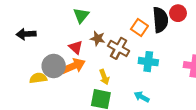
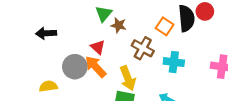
brown star: (98, 38) -> (119, 25), moved
orange arrow: (73, 66) -> (96, 67), turned -110
yellow arrow: (104, 77) -> (128, 78), size x1.5
yellow semicircle: (38, 78) -> (48, 86), moved

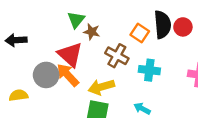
red circle: (205, 11) -> (183, 27), moved
red triangle: (98, 47) -> (70, 55), size x1.6
yellow arrow: (128, 78) -> (101, 87), turned 95

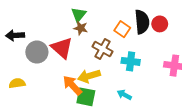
green triangle: (76, 20) -> (79, 15), moved
gray circle: (46, 75) -> (37, 52), moved
orange arrow: (68, 75) -> (72, 85), moved

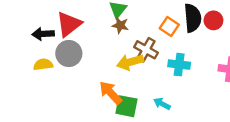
red triangle: (62, 48) -> (69, 24), moved, turned 40
yellow arrow: (89, 76) -> (130, 62), moved
yellow semicircle: (17, 83) -> (43, 65), moved
cyan arrow: (124, 95) -> (162, 104), moved

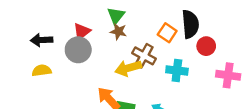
red circle: (213, 20) -> (206, 46), moved
red triangle: (69, 24) -> (82, 31), moved, size x0.7
gray circle: (69, 53) -> (78, 50), moved

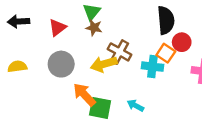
orange square: (167, 33) -> (166, 53), moved
black arrow: (42, 40) -> (19, 21), moved
gray circle: (78, 50) -> (61, 64), moved

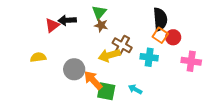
black arrow: (19, 21) -> (67, 20), moved
red triangle: (57, 28) -> (52, 25), moved
orange square: (166, 53) -> (160, 35), moved
gray circle: (61, 64) -> (74, 69), moved

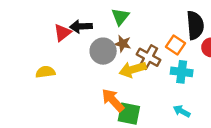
brown star: (101, 25) -> (123, 44), moved
orange square: (160, 35) -> (176, 45), moved
gray circle: (74, 69) -> (103, 51), moved
cyan arrow: (135, 89) -> (182, 111), moved

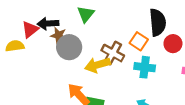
brown star: (123, 44) -> (59, 35), moved
yellow semicircle: (45, 72) -> (15, 46), moved

